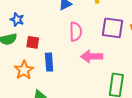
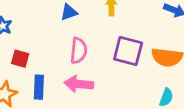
pink arrow: (92, 56) -> (79, 84), moved

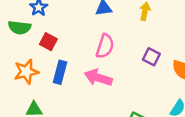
purple square: (128, 51) -> (151, 57), size x0.6

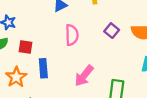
purple square: (151, 57) -> (112, 31), turned 32
pink arrow: (98, 78) -> (84, 76), moved, turned -50

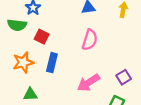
purple square: (112, 31) -> (124, 77), moved

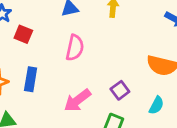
red square: (42, 37) -> (23, 34), moved

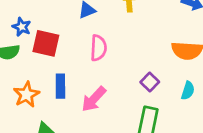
red square: (23, 34) -> (46, 43), size x1.5
pink arrow: (77, 100) -> (94, 99), moved

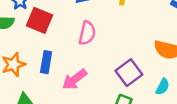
purple square: (150, 82) -> (129, 73), size x1.5

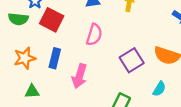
purple square: (129, 73) -> (132, 60), moved
pink arrow: (75, 79) -> (79, 76), turned -40

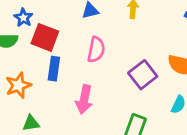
blue rectangle: (55, 58) -> (54, 69), moved

